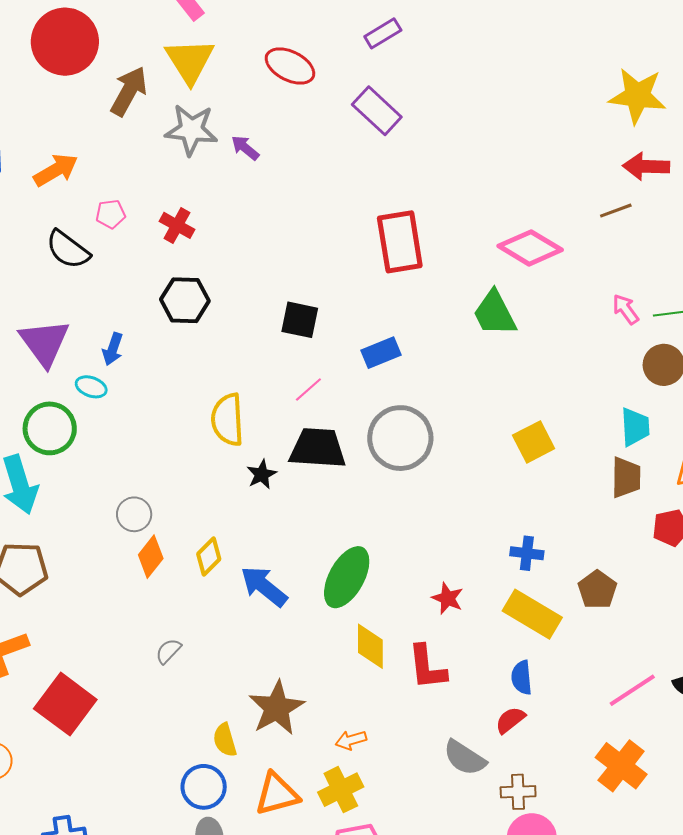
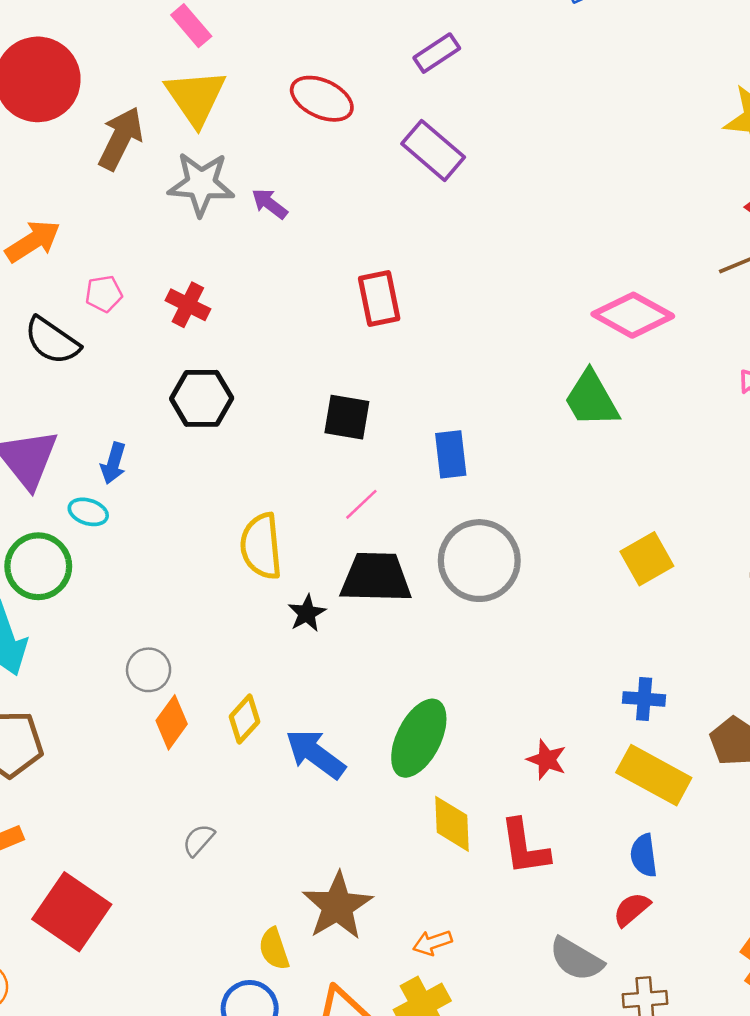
red rectangle: (400, 242) -> (379, 299), moved, size x0.7
blue rectangle: (381, 353) -> (451, 454), turned -72

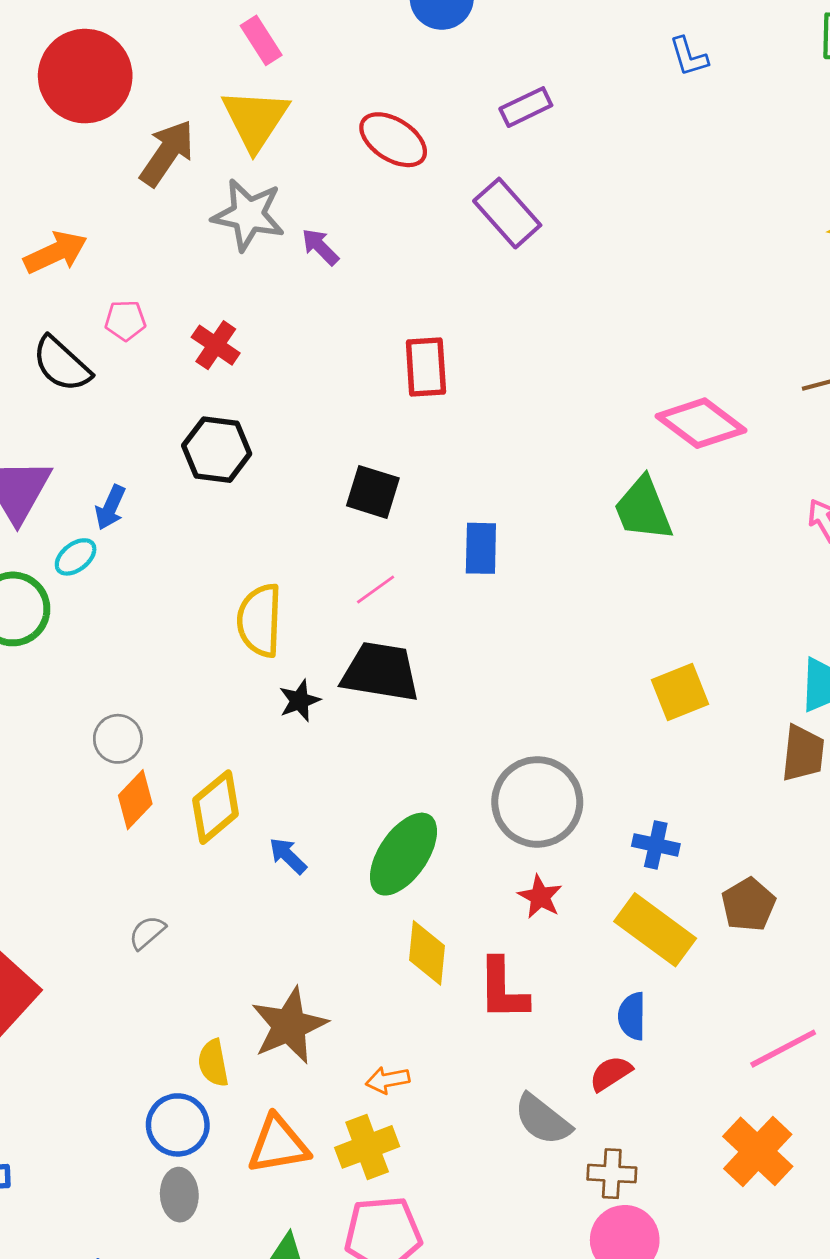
cyan ellipse: (88, 512) -> (76, 557), turned -63
gray circle: (479, 561) -> (537, 802), moved
yellow diamond: (244, 719) -> (216, 807), size x1.4
blue arrow: (315, 754) -> (288, 856), size x0.6

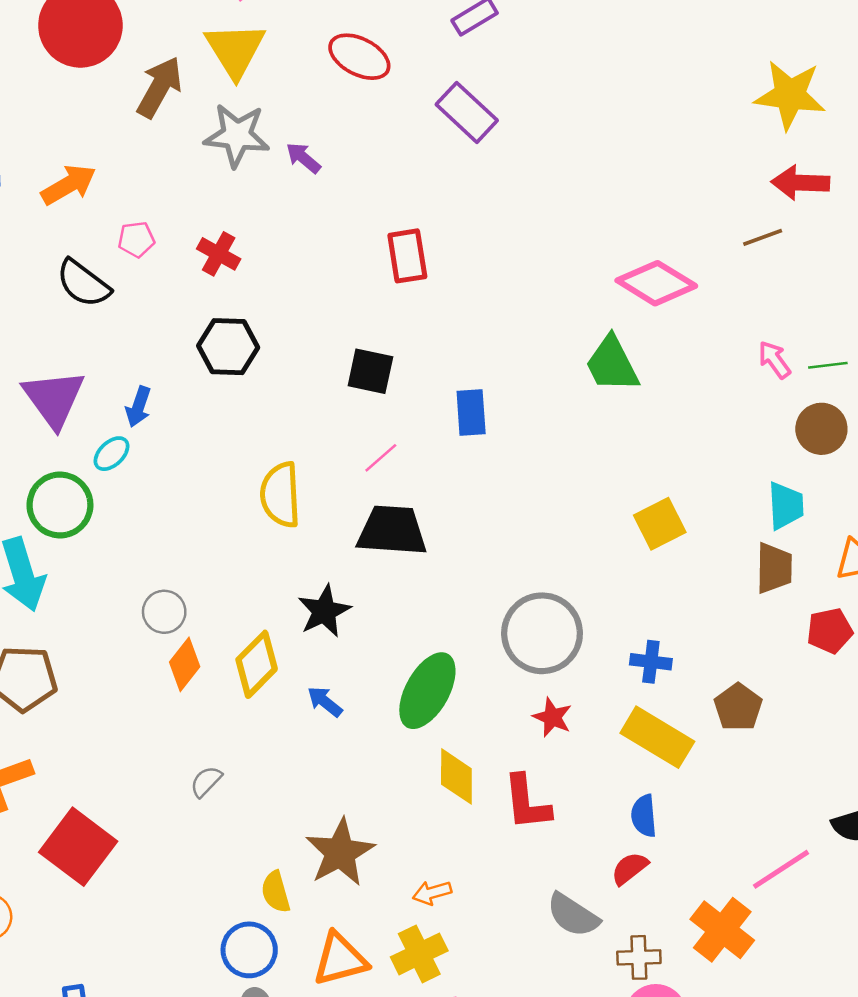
black star: (300, 701) -> (324, 611), moved, size x1.4
pink line: (783, 1049) -> (781, 869), moved
orange cross: (758, 1151) -> (722, 930), moved

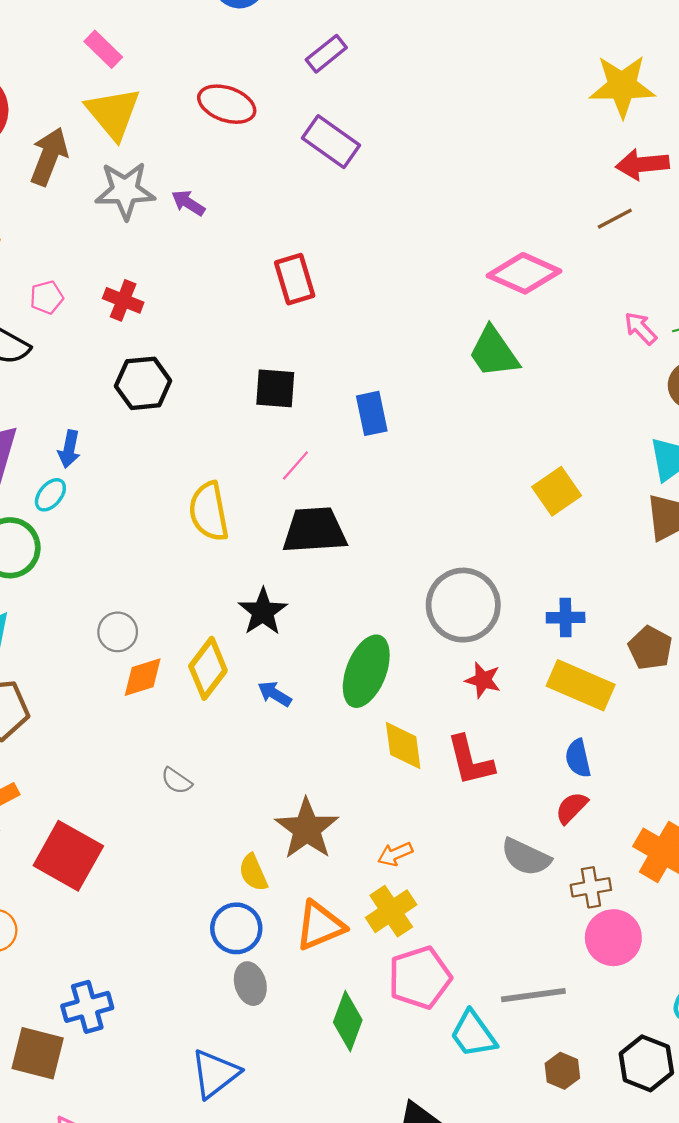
orange diamond: (185, 664) -> (143, 677), turned 42
gray semicircle: (206, 781) -> (176, 781), turned -92

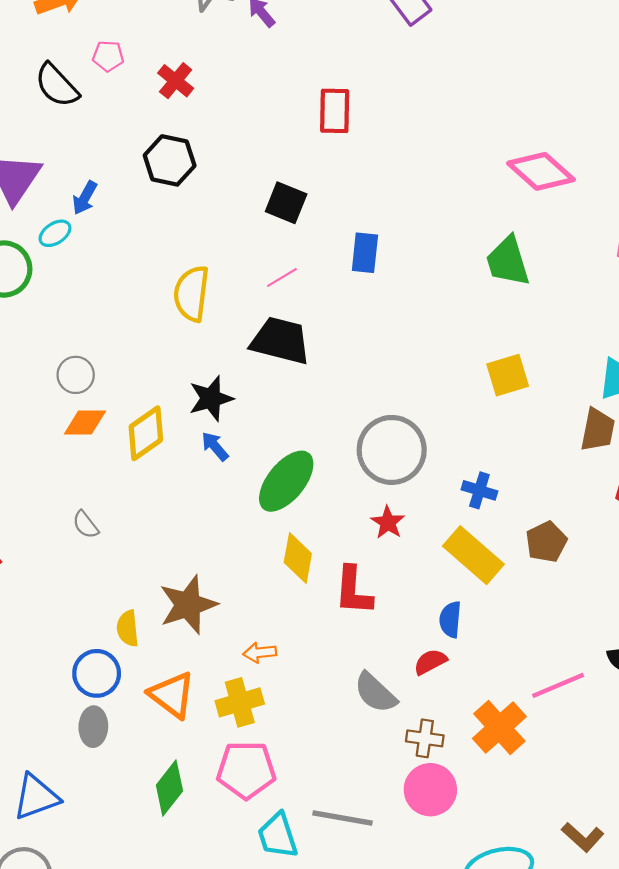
green trapezoid: (494, 352) -> (508, 261), moved
blue arrow: (275, 694) -> (215, 446), moved
orange triangle: (320, 926) -> (172, 695), turned 42

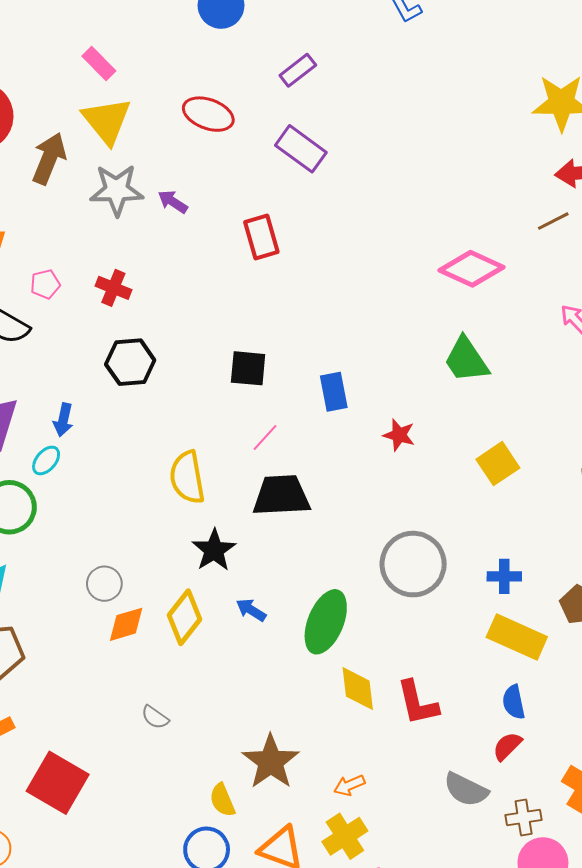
red rectangle: (335, 111) -> (261, 237), moved
black star: (211, 398) -> (214, 550), moved
red star: (388, 522) -> (399, 435), moved

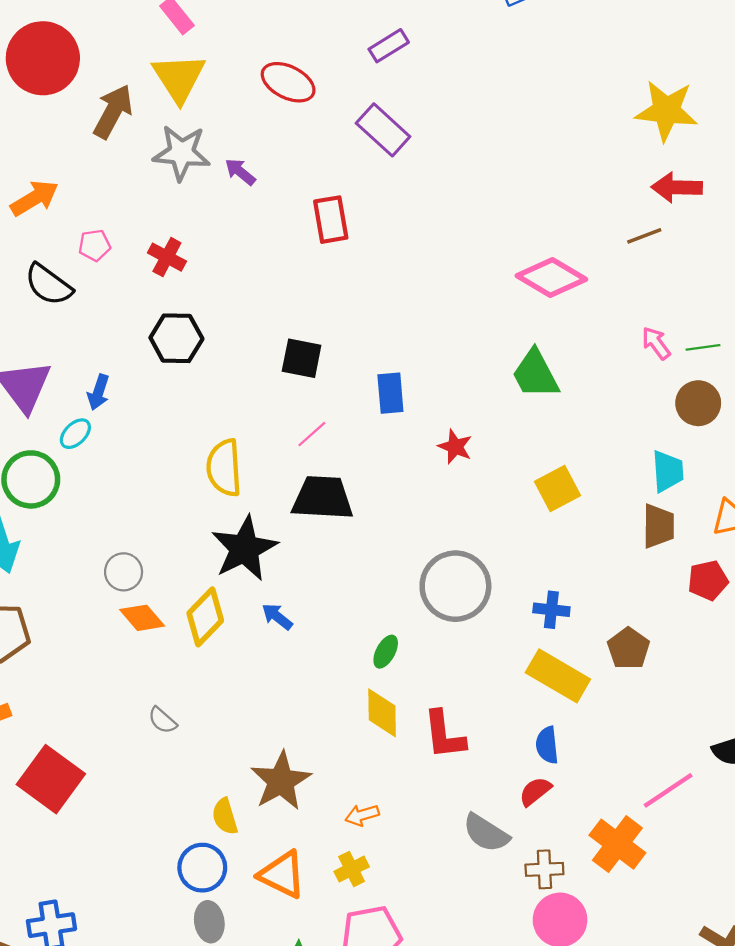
black star: (214, 550) -> (244, 548), size x1.4
green ellipse: (326, 622) -> (386, 652), moved, size x0.5
orange diamond: (126, 624) -> (142, 618), turned 60
yellow cross: (345, 836) -> (352, 869), size x0.7

